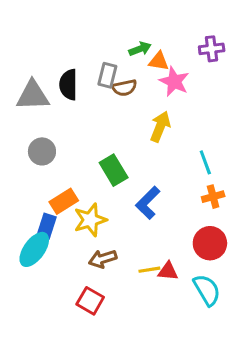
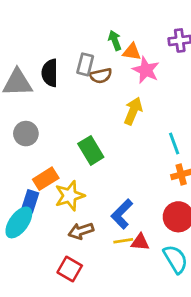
green arrow: (140, 49) -> (115, 40), turned -90
blue L-shape: (148, 203) -> (122, 214), moved

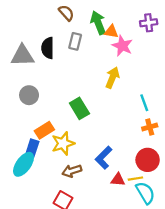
green arrow: (115, 40) -> (98, 23), size x1.5
brown semicircle: (101, 76) -> (66, 13), moved, turned -119
yellow line: (123, 241) -> (135, 179), moved

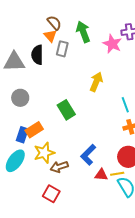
orange triangle: (111, 32) -> (50, 36), moved, turned 40
pink star: (122, 46) -> (112, 44), moved
yellow star: (63, 143) -> (44, 153), moved
blue rectangle: (32, 148) -> (22, 135), moved

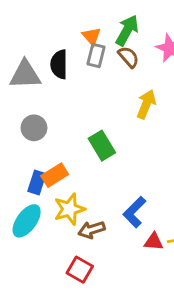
brown semicircle: (54, 23) -> (129, 57), moved
green arrow: (83, 32) -> (127, 30), turned 50
orange triangle: (50, 36) -> (92, 36), moved

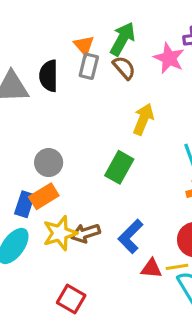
gray circle: (34, 128) -> (49, 163), moved
green rectangle: (102, 146) -> (119, 167), moved, turned 60
brown arrow: (92, 230) -> (86, 233), moved

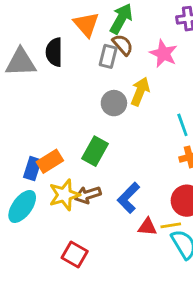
orange triangle: (84, 45) -> (86, 24), size x1.4
pink star: (169, 58) -> (163, 54), moved
gray rectangle: (89, 66) -> (108, 56), moved
gray circle: (49, 163) -> (114, 103), moved
green rectangle: (119, 167) -> (95, 151), moved

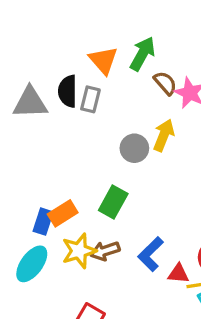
brown semicircle: (123, 45) -> (165, 83), moved
gray rectangle: (108, 56) -> (90, 99), moved
red triangle: (147, 227) -> (178, 274), moved

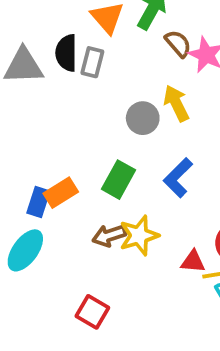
yellow arrow: (164, 135) -> (176, 103), turned -48
yellow star: (79, 251) -> (139, 235), moved
blue L-shape: (151, 254) -> (178, 178), moved

